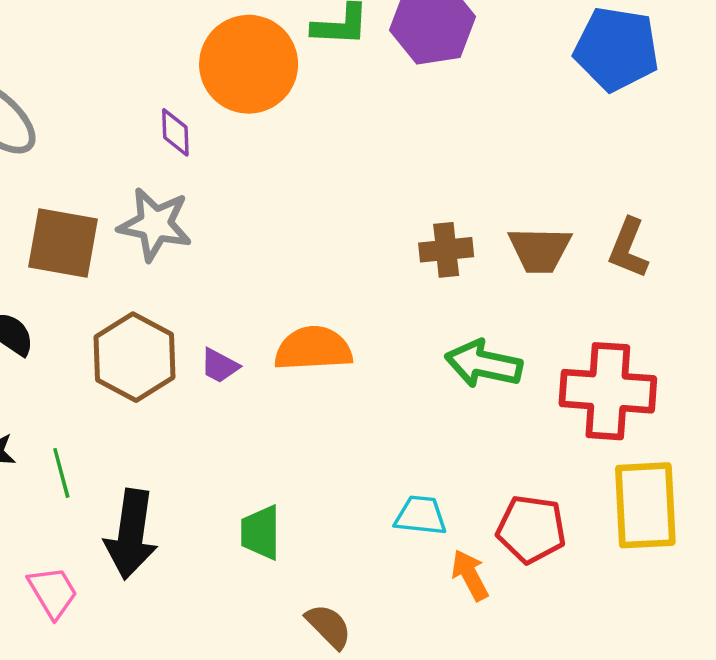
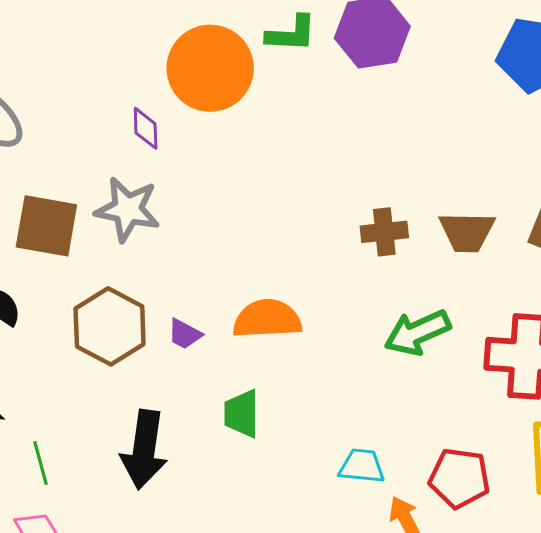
green arrow: (484, 364) -> (417, 332), turned -36
green line: (61, 473) -> (40, 463), moved
green trapezoid: (261, 533) -> (242, 414), moved
black arrow: (131, 534) -> (144, 450), moved

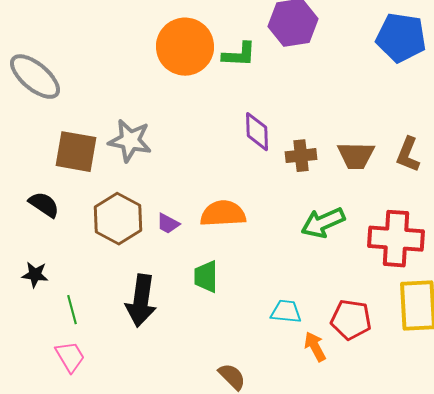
green L-shape: (291, 34) -> (239, 55), moved
purple diamond: (146, 128) -> (257, 132), moved, size x1.4

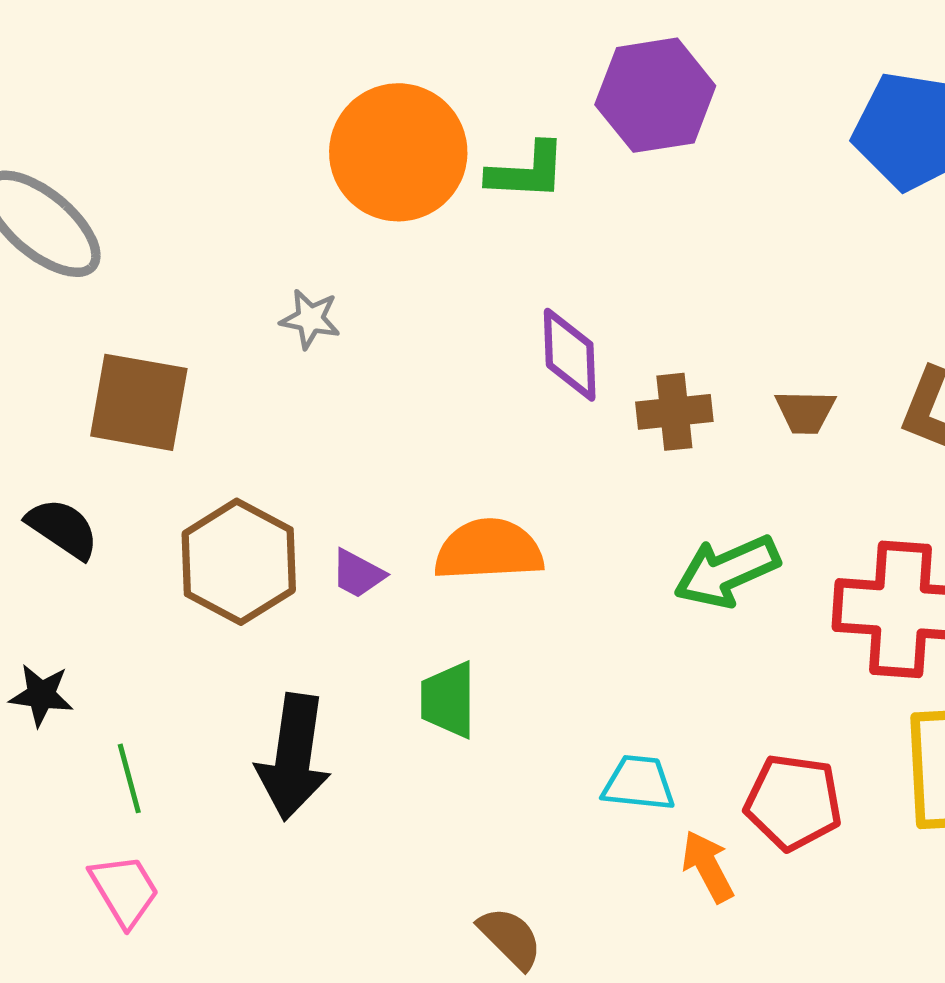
gray star: (130, 141) -> (310, 319), moved, size x0.6
brown trapezoid: (356, 156) -> (805, 412), size x0.7

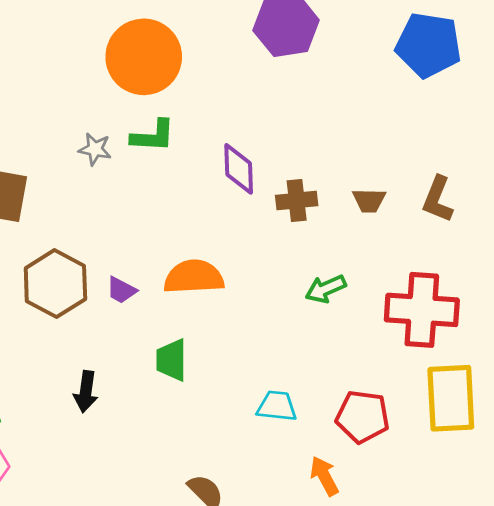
green L-shape: (527, 171) -> (153, 136), moved
green arrow: (727, 571) -> (326, 289), size x0.7
black arrow: (294, 757) -> (86, 392), size x0.6
orange arrow: (708, 866) -> (324, 476), moved

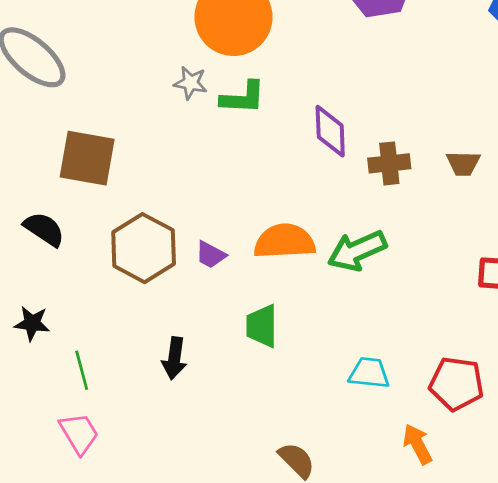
gray star: (95, 149) -> (191, 83), moved
green arrow: (326, 289) -> (357, 251), moved, size x1.4

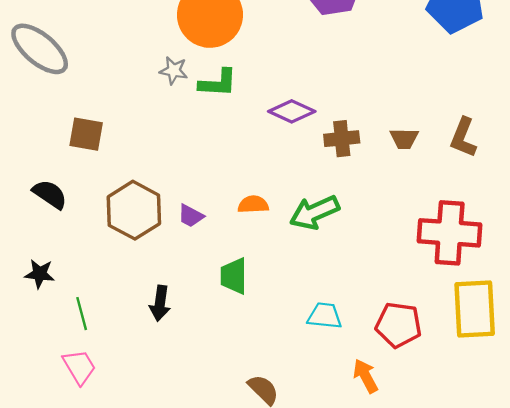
purple diamond: (330, 131) -> (292, 111), turned -63
brown square: (87, 158) -> (86, 134), size x0.7
orange semicircle: (285, 241) -> (253, 204), size x0.6

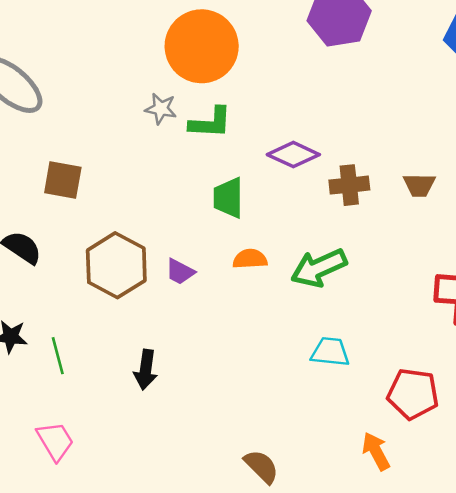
green trapezoid: (234, 276) -> (228, 198), moved
green line: (82, 314) -> (58, 356), moved
cyan trapezoid: (325, 316) -> (330, 352), moved

